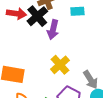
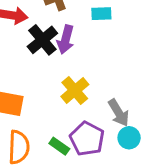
black cross: (37, 16) -> (42, 40), moved

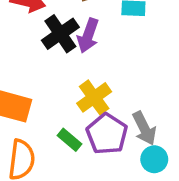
purple pentagon: (87, 139) -> (107, 134), moved
green rectangle: (59, 146) -> (69, 140), moved

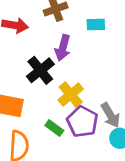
black cross: (60, 34) -> (40, 70), moved

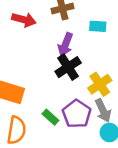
black cross: (40, 70) -> (68, 67), moved
yellow cross: (71, 95) -> (100, 84), moved

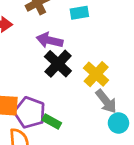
purple arrow: (65, 45) -> (50, 40), turned 95
purple pentagon: (77, 114) -> (30, 113), moved

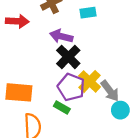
yellow cross: (96, 74) -> (90, 81), moved
purple pentagon: (30, 113) -> (71, 87), moved

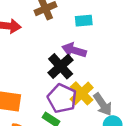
purple arrow: (61, 36) -> (74, 50), moved

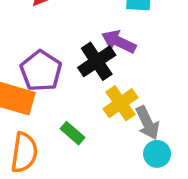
purple pentagon: (62, 98) -> (41, 71), moved

